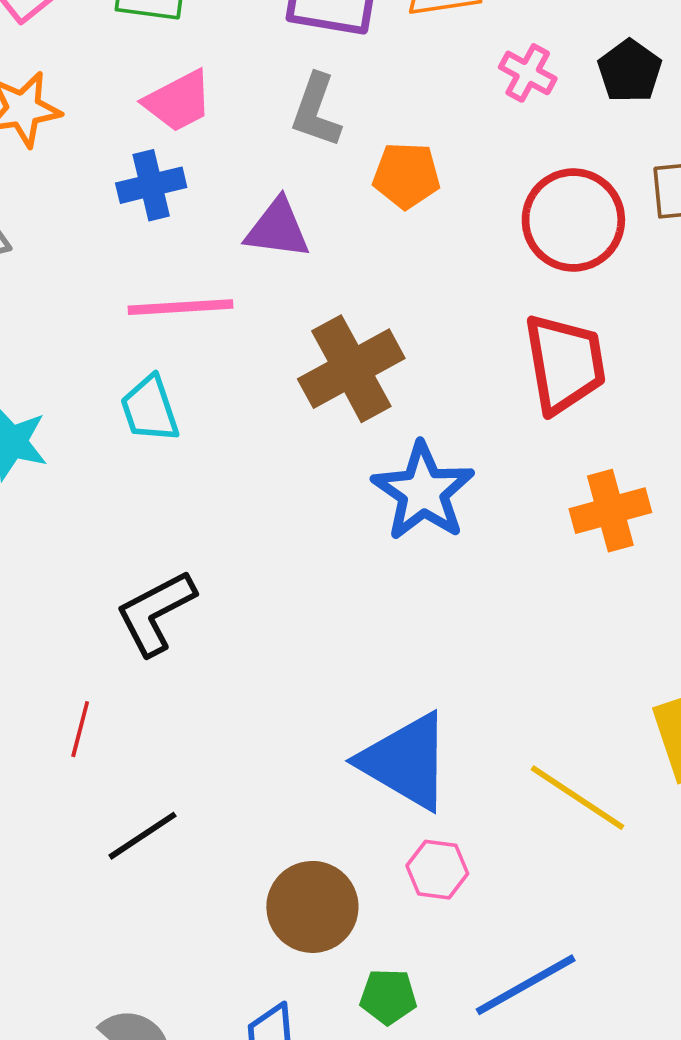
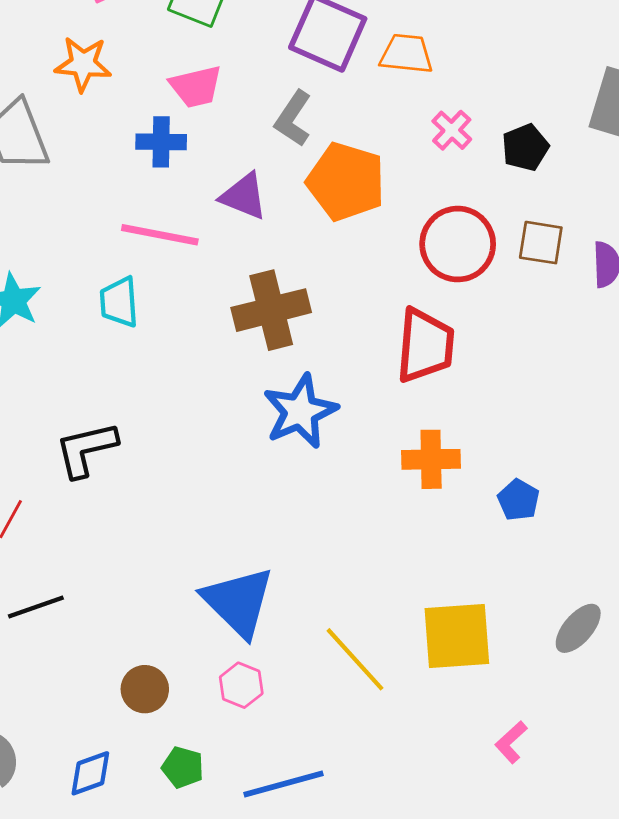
orange pentagon: (406, 175) -> (346, 182), size x1.6
brown circle: (312, 907) -> (145, 689), size x0.7

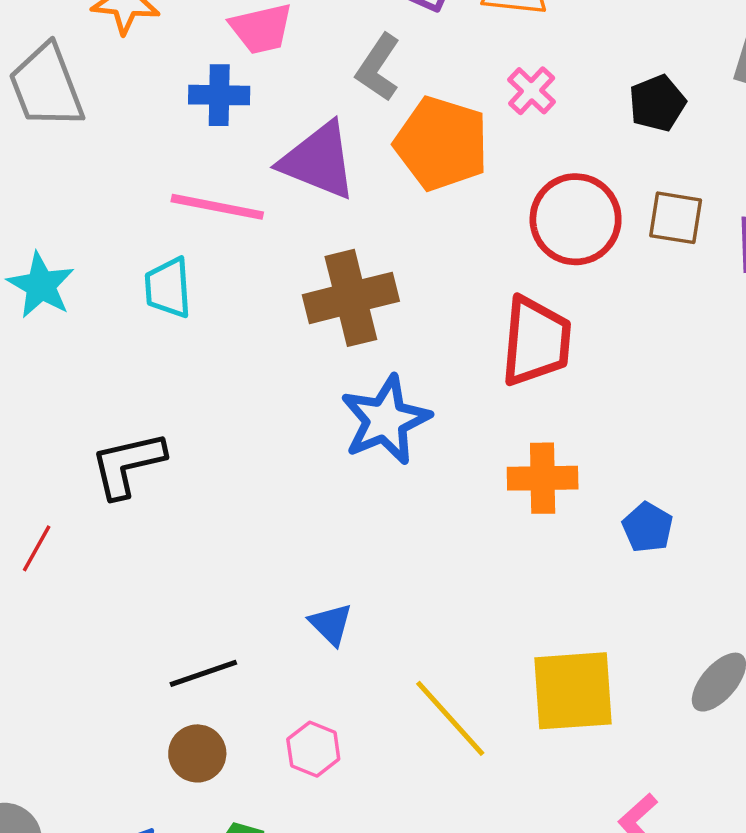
pink cross: (452, 130) -> (532, 91), moved
purple triangle: (244, 196) -> (318, 161), size x1.4
blue triangle: (238, 602) -> (331, 624), moved, size x0.5
black line: (36, 607) -> (203, 673), moved

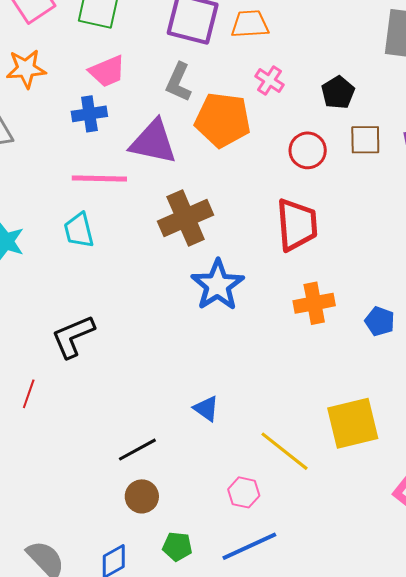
black pentagon: (657, 103) -> (338, 92), moved
red circle: (576, 219) -> (308, 150), size x0.7
pink hexagon: (313, 749) -> (244, 492), moved

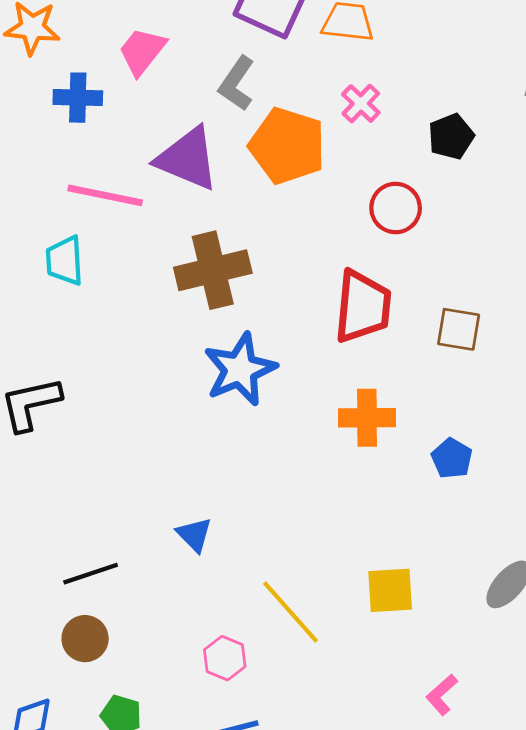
pink trapezoid: (107, 71) -> (142, 51), turned 141
blue cross: (89, 114) -> (78, 98), moved
brown square: (365, 140) -> (459, 329), moved
yellow square: (353, 423) -> (390, 590), size x0.7

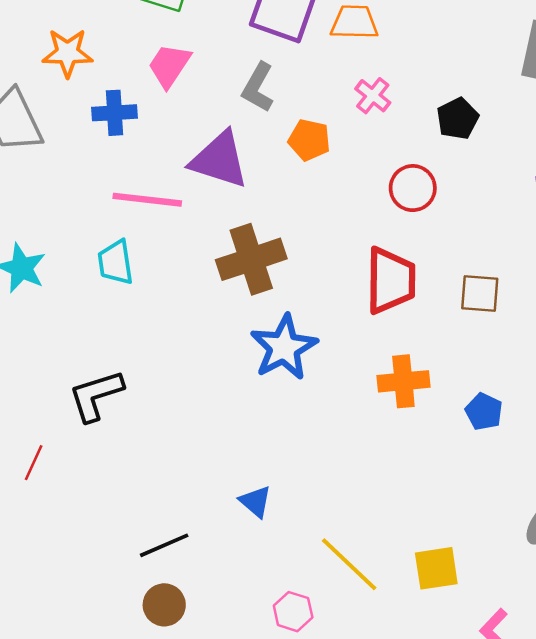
orange pentagon: (287, 146) -> (309, 140), size x0.6
yellow square: (390, 590) -> (436, 568), moved

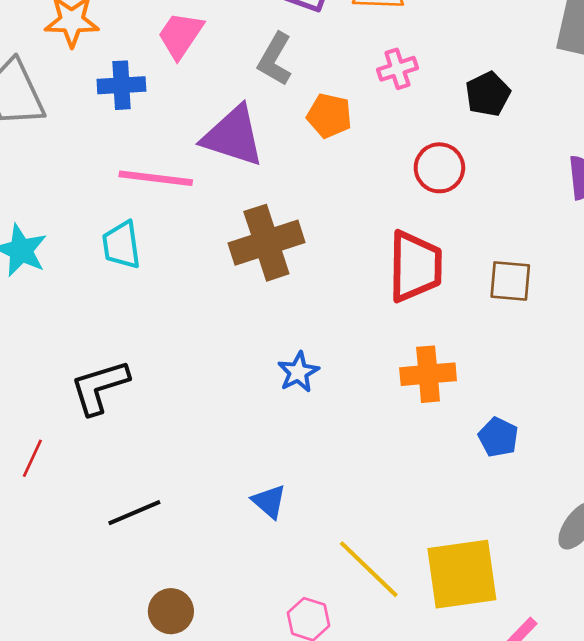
pink cross: (373, 96) -> (397, 69), turned 33
blue star: (284, 347) -> (298, 372), moved, size x0.6
blue pentagon: (484, 412) -> (498, 437), moved
black line: (164, 545) -> (134, 513), moved
yellow square: (436, 568) -> (462, 574), size x1.5

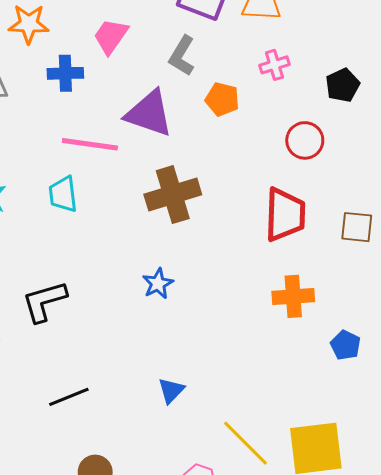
blue star: (298, 372) -> (158, 284), moved
blue triangle: (269, 501) -> (171, 390), turned 32

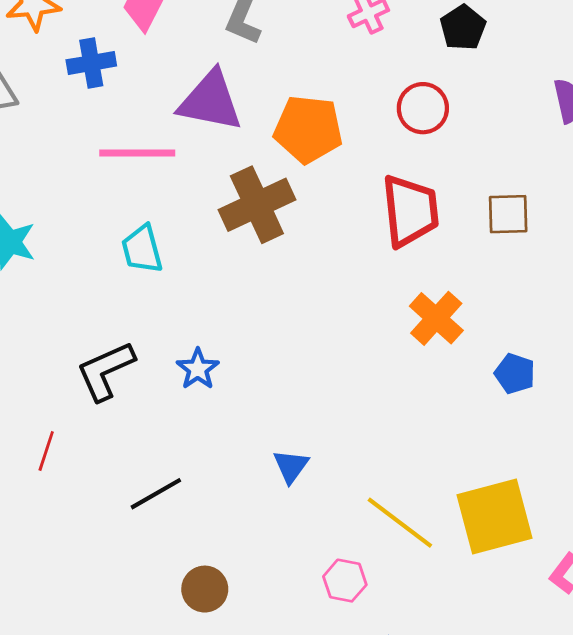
orange pentagon: (222, 99) -> (308, 129), moved, size x1.5
cyan trapezoid: (63, 194) -> (142, 249), moved
blue star: (158, 284) -> (198, 369), moved
orange cross: (293, 296) -> (436, 318), turned -36

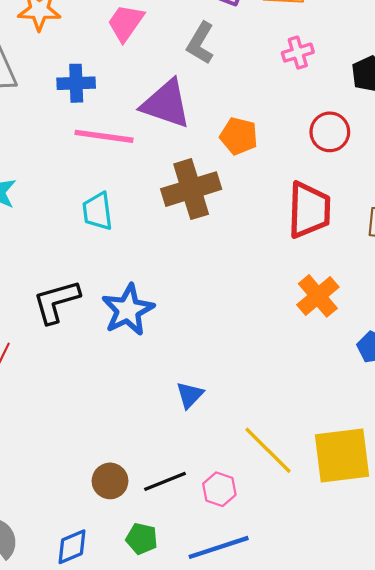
blue cross: (91, 63) -> (76, 83), moved
orange pentagon: (308, 129) -> (239, 136), size x0.7
blue star: (198, 369) -> (128, 310), size x1.6
black line: (156, 494) -> (165, 481), moved

